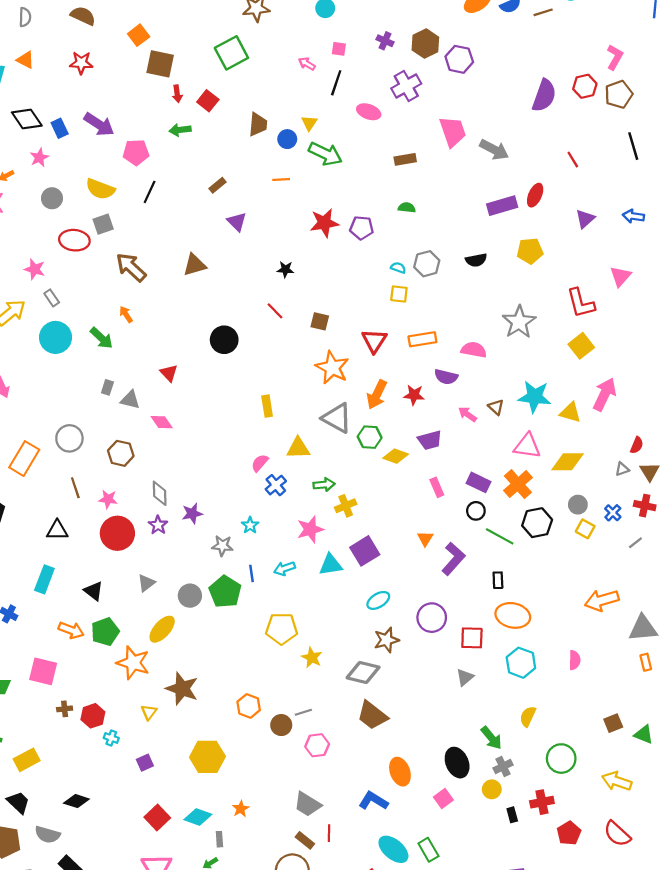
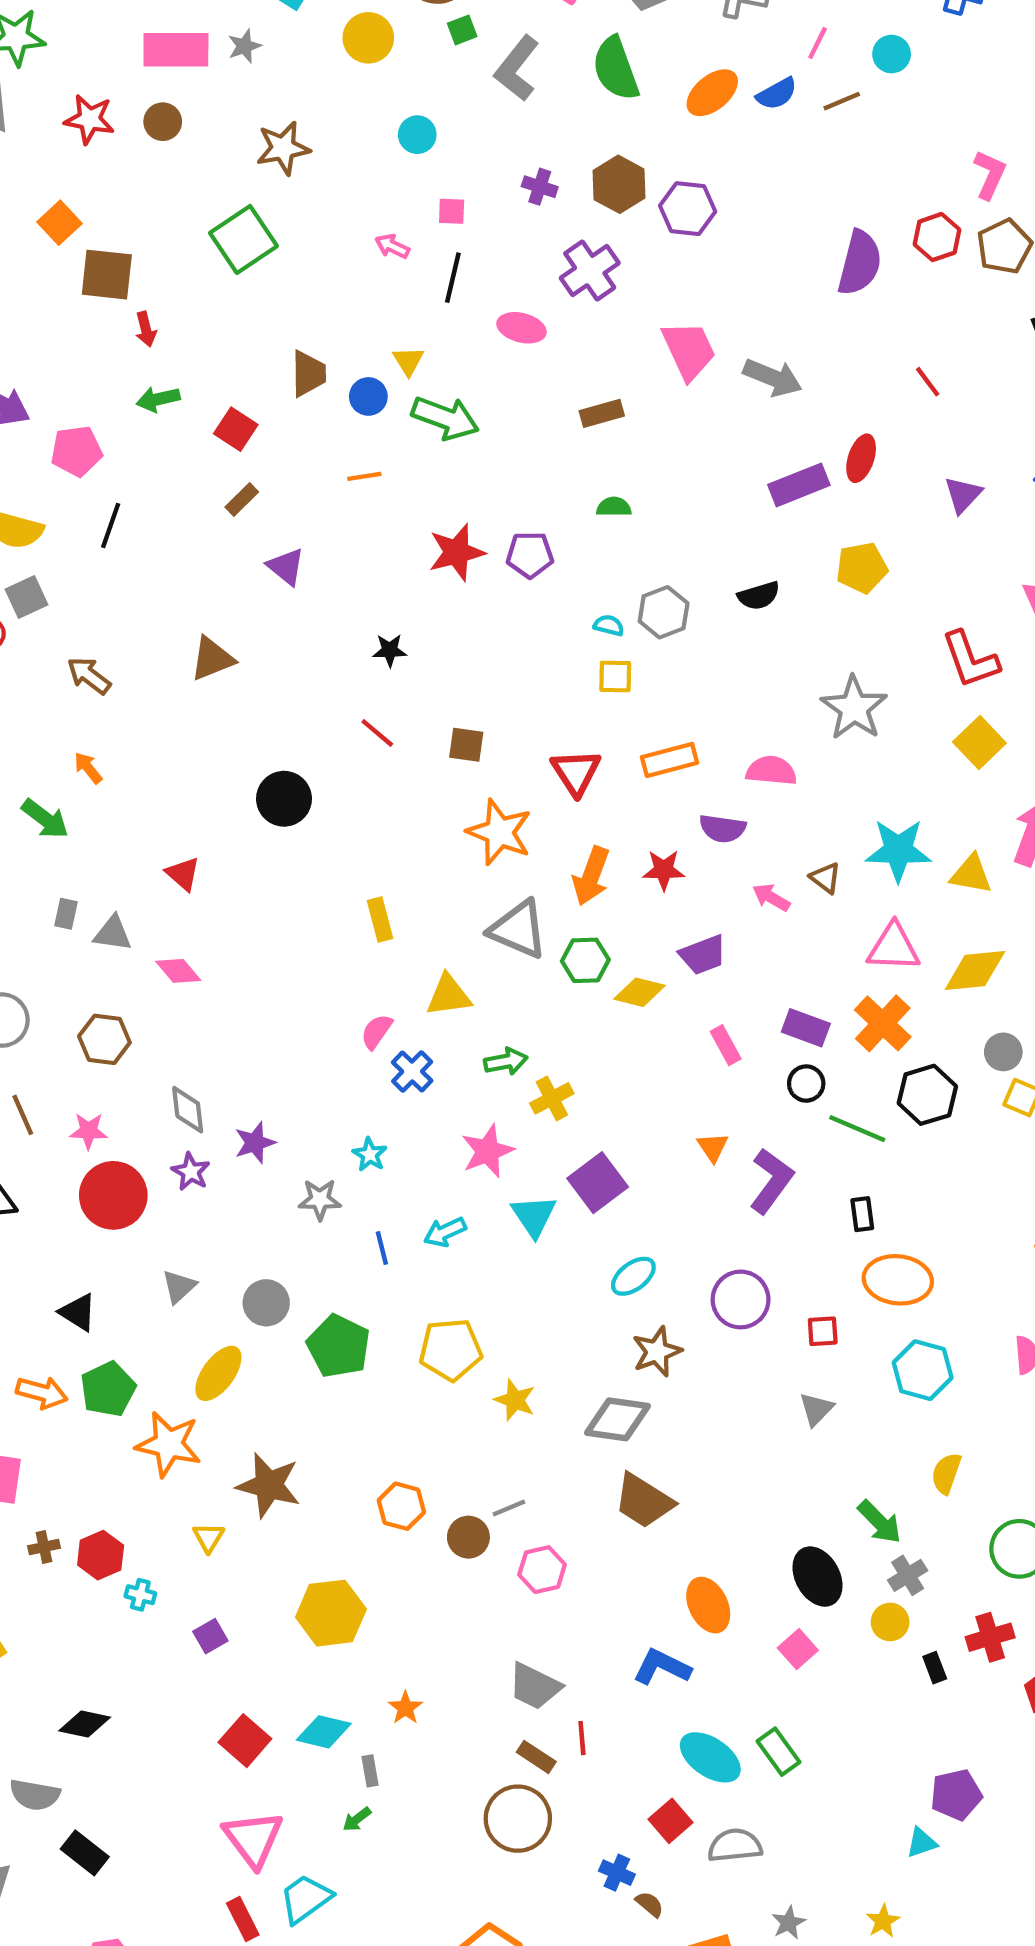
red square: (208, 101) -> (236, 429), moved
brown arrow: (131, 267) -> (89, 676), size x0.7
cyan triangle: (331, 565) -> (534, 1216), turned -50
green pentagon: (225, 592) -> (339, 1346), moved
red square: (472, 638) -> (823, 1331), size x0.7

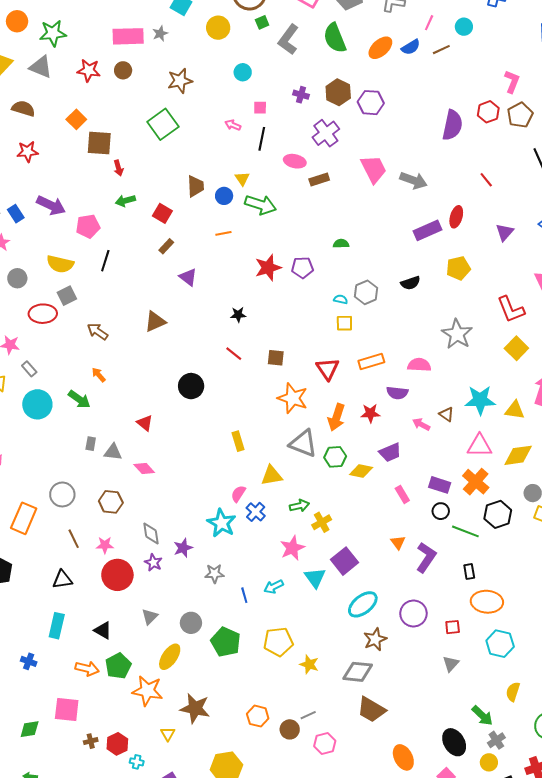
brown rectangle: (602, 413) -> (319, 179), moved
cyan star: (370, 1155) -> (222, 523), moved, size x1.8
cyan ellipse: (633, 1276) -> (363, 604), size x1.4

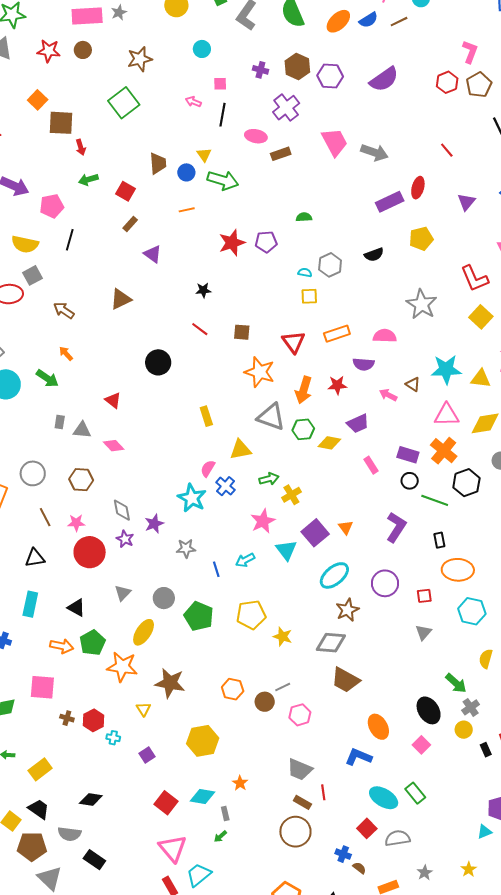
purple semicircle: (452, 125) -> (384, 79), moved, turned 44
orange triangle: (398, 543) -> (346, 527), moved
brown cross: (91, 741) -> (67, 718), turned 32

